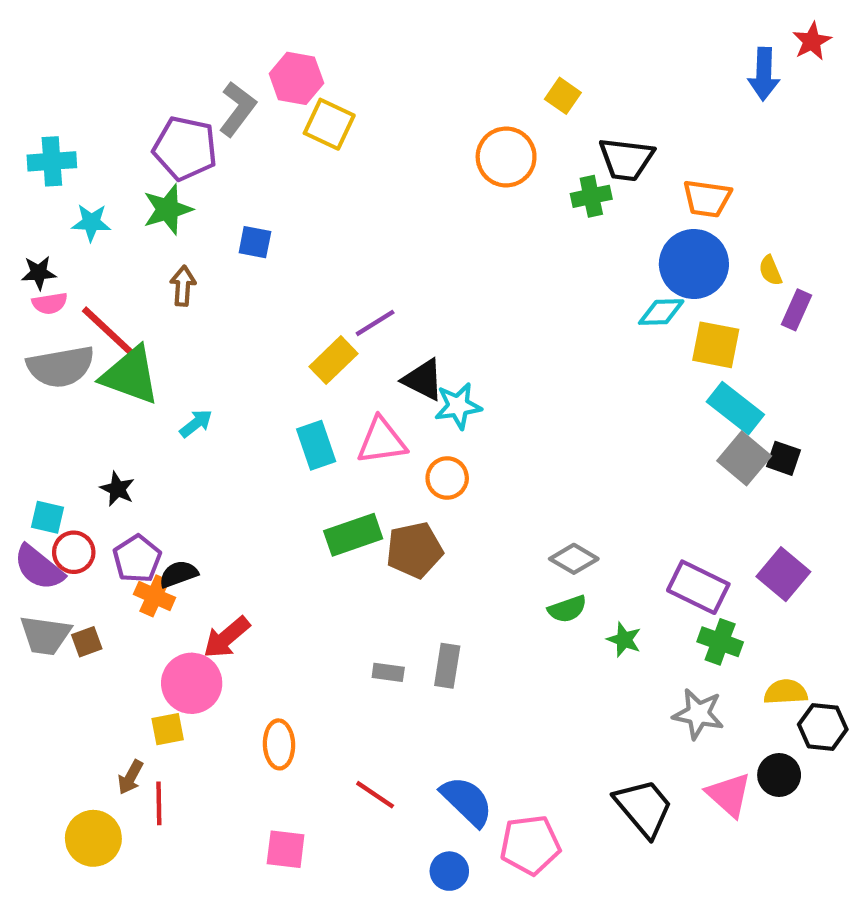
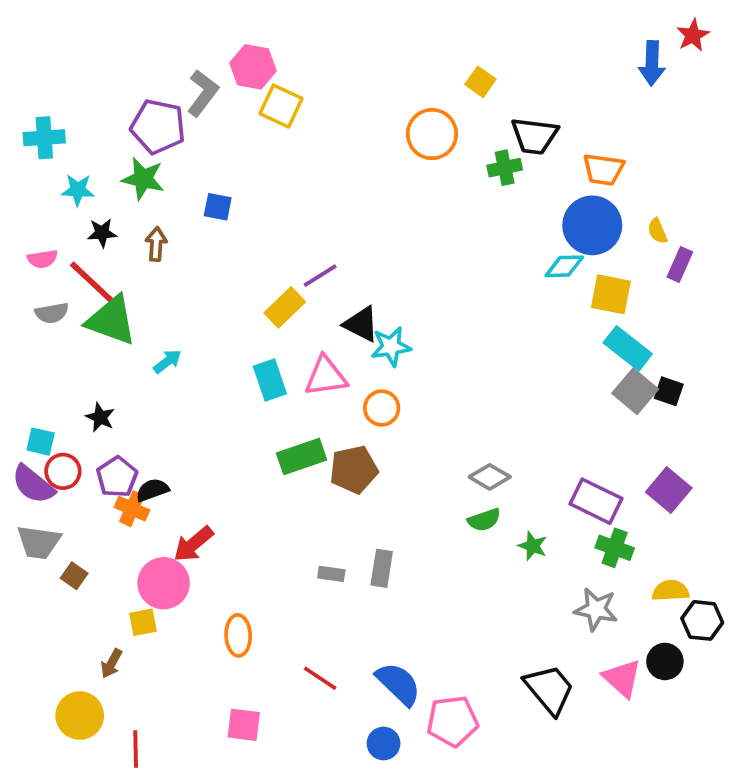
green star: (168, 209) -> (143, 179), turned 30
black star: (39, 273) -> (102, 233), moved
gray semicircle: (61, 367) -> (52, 313), size x0.6
brown square: (87, 642) -> (74, 576), moved, turned -35
red line: (159, 803) -> (136, 749), moved

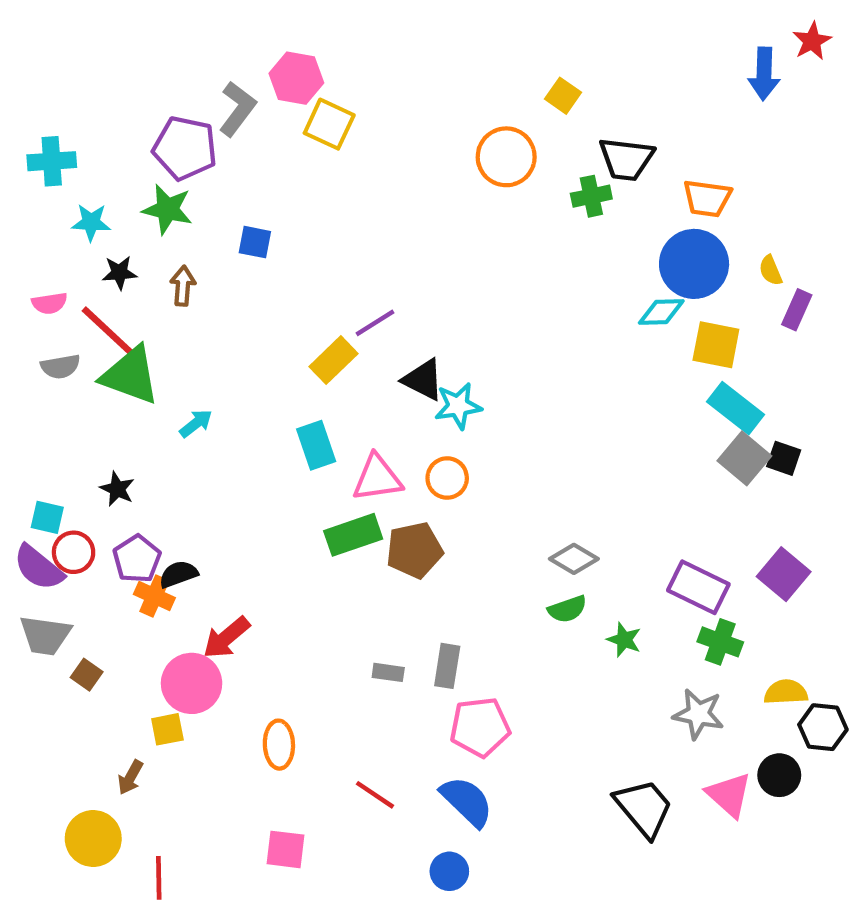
pink triangle: (326, 376) -> (377, 478), moved
pink pentagon: (452, 721) -> (480, 727), moved

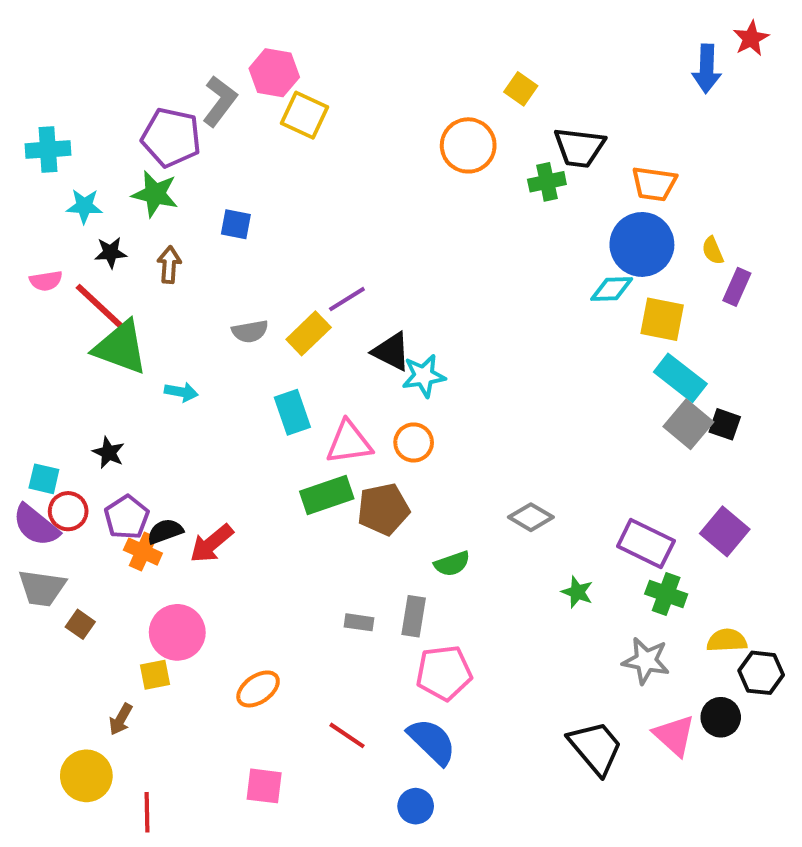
gray semicircle: (60, 367) -> (250, 331), moved
cyan arrow: (196, 423) -> (181, 392), turned 48
green semicircle: (567, 609) -> (452, 564), moved
red arrow: (226, 638) -> (212, 543), moved
orange ellipse: (279, 745) -> (258, 689), turned 57

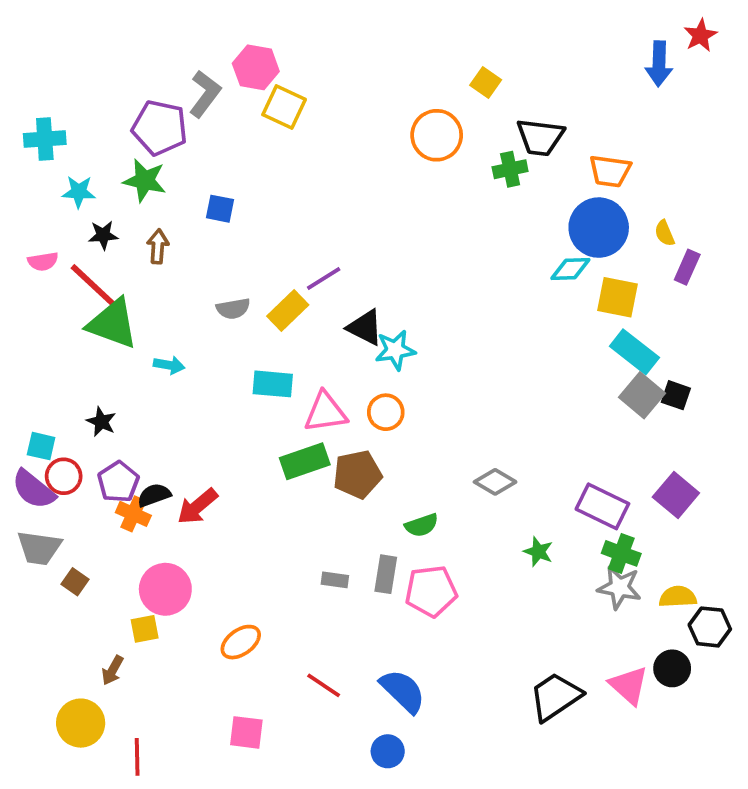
cyan rectangle: (292, 412) -> (273, 384), turned -66
gray star: (646, 661) -> (619, 587), moved
pink pentagon: (444, 673) -> (431, 591), moved
black trapezoid: (595, 748) -> (555, 697), turned -84

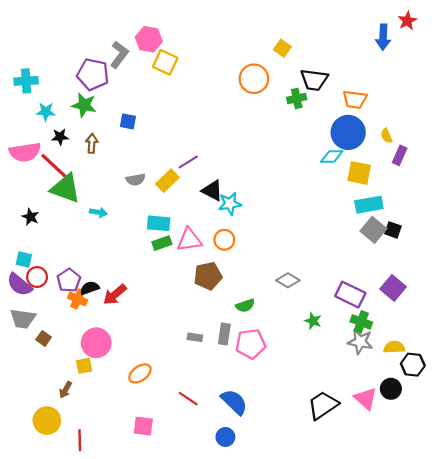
pink semicircle: (43, 261) -> (25, 152), size x1.8
cyan rectangle: (634, 352) -> (369, 205), turned -48
black star: (101, 422) -> (30, 217), moved
green rectangle: (305, 461) -> (162, 243), moved, size x0.7

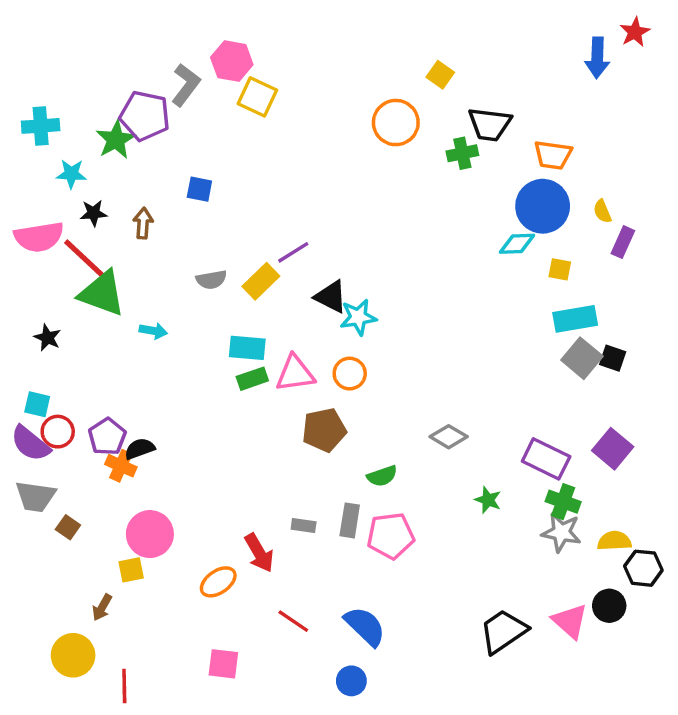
green star: (84, 105) -> (116, 140), moved, turned 30
yellow square: (359, 173) -> (560, 269), size x0.6
red arrow: (115, 295) -> (259, 553), moved, turned -80

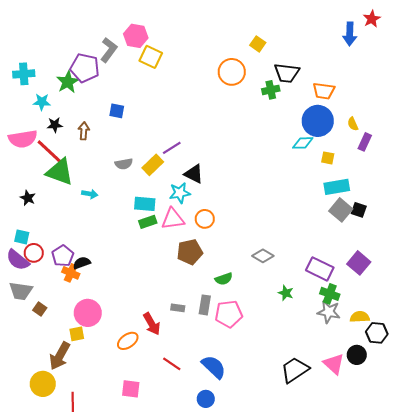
cyan star: (358, 317) -> (180, 193), moved
brown arrow: (102, 607) -> (60, 356), size x1.8

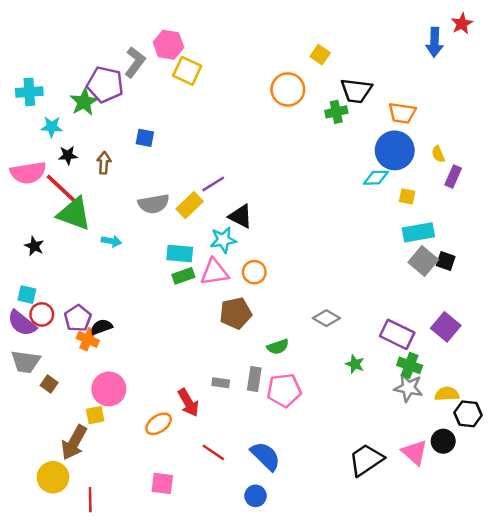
gray semicircle: (124, 164) -> (154, 204), size x1.4

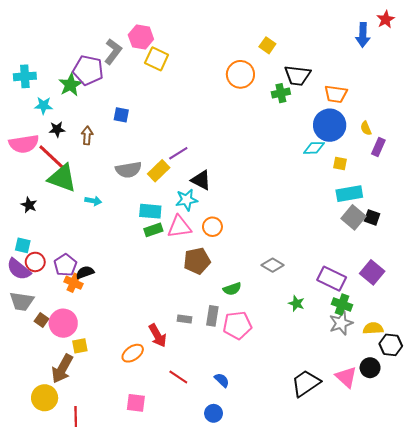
gray star: (408, 388) -> (341, 323), turned -30
pink circle: (109, 389) -> (63, 323), moved
blue semicircle: (265, 456) -> (222, 380), size x0.6

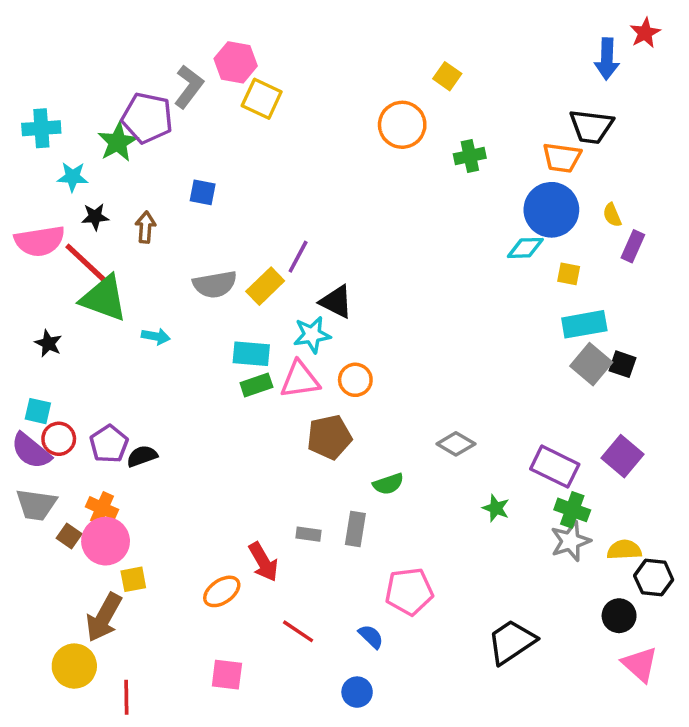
black trapezoid: (297, 75) -> (591, 127), moved
purple line: (178, 153) -> (298, 257), turned -30
orange cross: (74, 283) -> (102, 508), moved
pink pentagon: (237, 325) -> (409, 591), moved
pink triangle: (346, 377) -> (640, 664), moved

